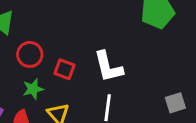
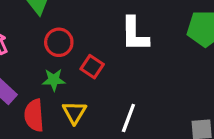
white L-shape: (108, 67) -> (135, 34), moved

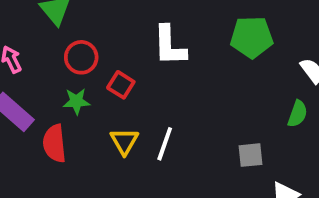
yellow triangle: (74, 112) -> (124, 141), moved

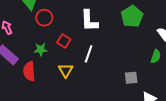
green pentagon: (252, 37) -> (132, 16), turned -30
red circle: (81, 57) -> (44, 18), moved
white line: (165, 144) -> (89, 54), moved

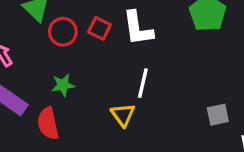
red square: (64, 41) -> (99, 28), moved
yellow triangle: (66, 70) -> (123, 115), moved

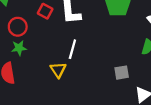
red circle: (63, 32) -> (18, 27), moved

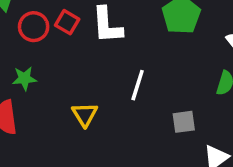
red circle: (18, 27) -> (34, 27), moved
white line: (72, 49) -> (138, 85), moved

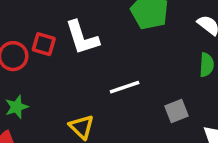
white line: (138, 85) -> (125, 87), turned 68

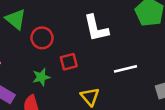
red square: (44, 44) -> (69, 62), moved, turned -36

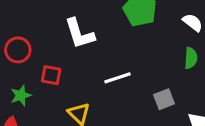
red square: (69, 62) -> (51, 75), turned 30

